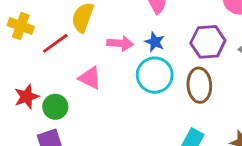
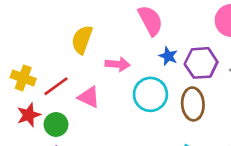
yellow cross: (21, 26) -> (23, 78), moved
blue star: (155, 42) -> (168, 56), moved
red line: (55, 43) -> (56, 86), moved

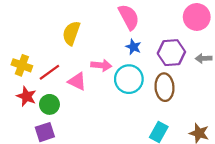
blue star: (168, 56) -> (133, 47), moved
pink arrow: (118, 64) -> (101, 65), moved
red star: (29, 115) -> (26, 96), turned -30

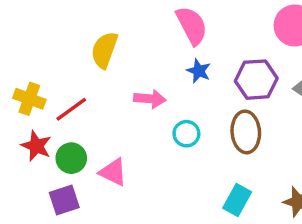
cyan circle: (129, 79) -> (186, 134), moved, size x0.6
pink triangle: (77, 81) -> (113, 172), moved

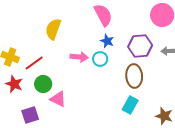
cyan circle: (186, 134) -> (100, 59), moved
green circle: (71, 158) -> (43, 84), moved
cyan rectangle: (237, 200) -> (130, 105), moved

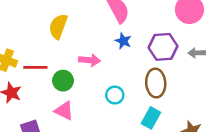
cyan circle: (100, 59) -> (115, 95), moved
red line: (34, 63) -> (35, 67), turned 36
green circle: (43, 84) -> (63, 81), moved

